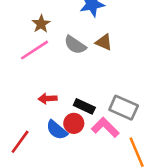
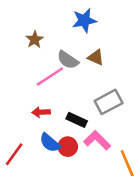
pink line: (35, 50) -> (50, 76), moved
gray rectangle: (124, 108) -> (109, 102), moved, turned -52
red circle: (74, 123) -> (68, 147), moved

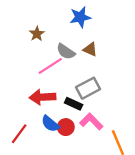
gray rectangle: (109, 102) -> (88, 88), moved
red arrow: (41, 112) -> (42, 97), size x1.6

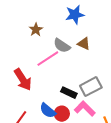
gray rectangle: (88, 88) -> (91, 87), moved
red arrow: (42, 97) -> (23, 80), moved, turned -120

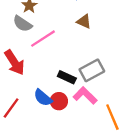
gray semicircle: (62, 46) -> (22, 24), moved

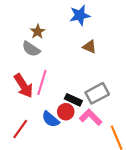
pink line: (43, 39) -> (42, 82), moved, turned -40
red circle: (59, 101) -> (66, 112), moved

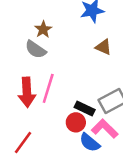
red arrow: (23, 86) -> (27, 92), turned 30
blue semicircle: (51, 119) -> (90, 142), moved

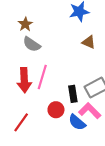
brown star: (43, 29) -> (25, 24), moved
black rectangle: (85, 109) -> (73, 94), turned 56
red circle: (76, 122) -> (56, 110), moved

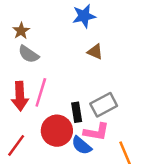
red circle: (56, 110) -> (57, 131), size x1.6
pink L-shape: (90, 111) -> (96, 132), turned 145

